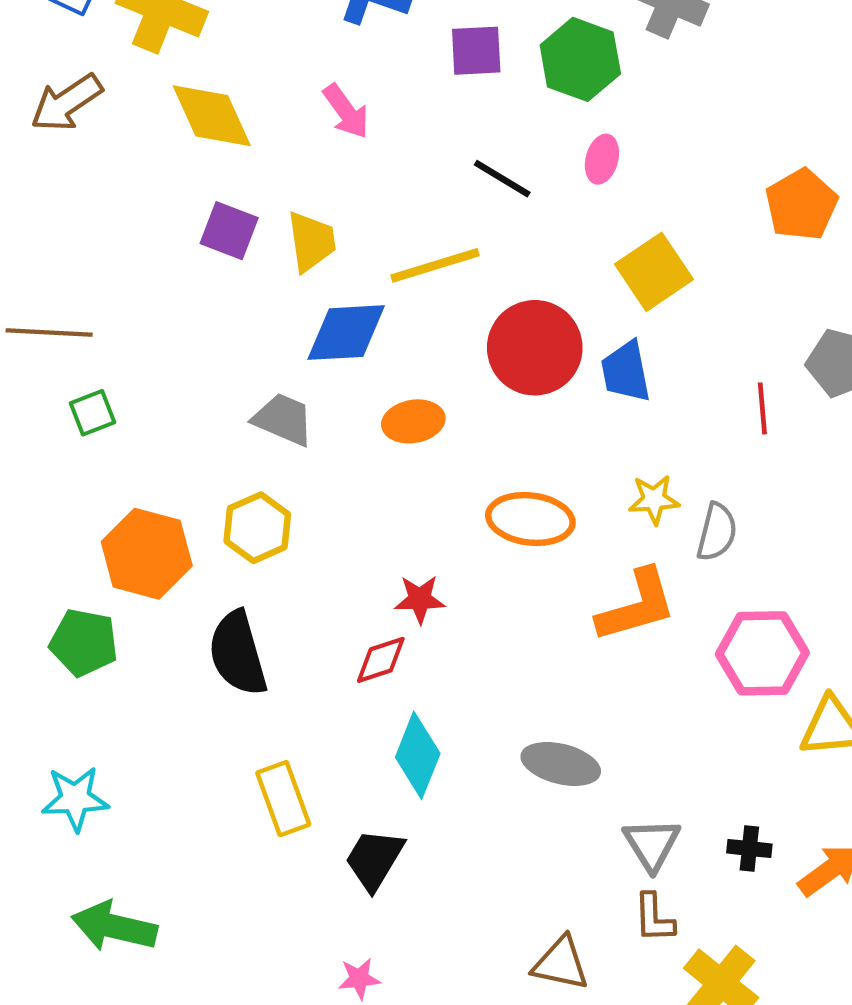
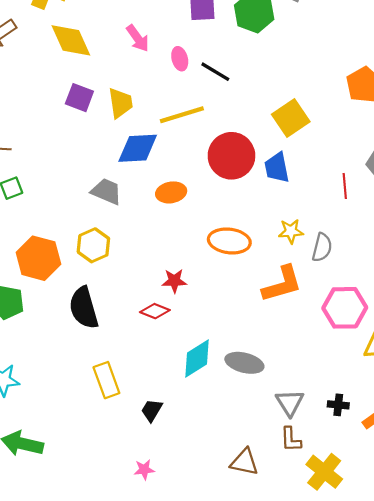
pink ellipse: (602, 159) -> (180, 59), moved, turned -30
red diamond: (381, 660) -> (155, 311), turned 40
cyan diamond: (418, 755) -> (197, 359), moved, turned 36
black trapezoid: (374, 859) -> (152, 410), size x0.7

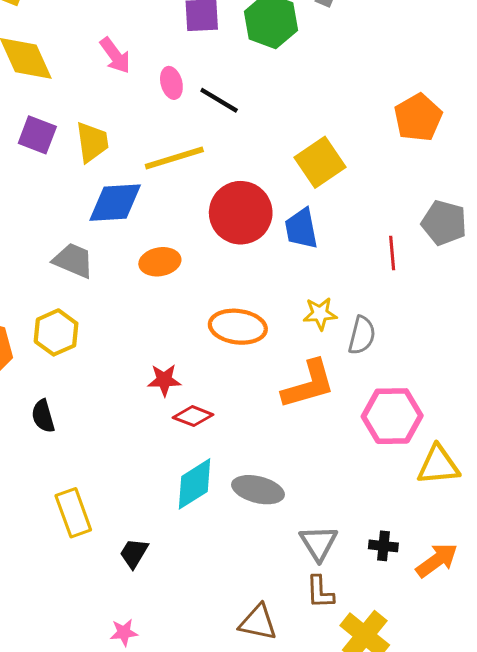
black semicircle: (84, 308) -> (43, 416), size x0.6
red diamond: (155, 311) -> (193, 416), moved

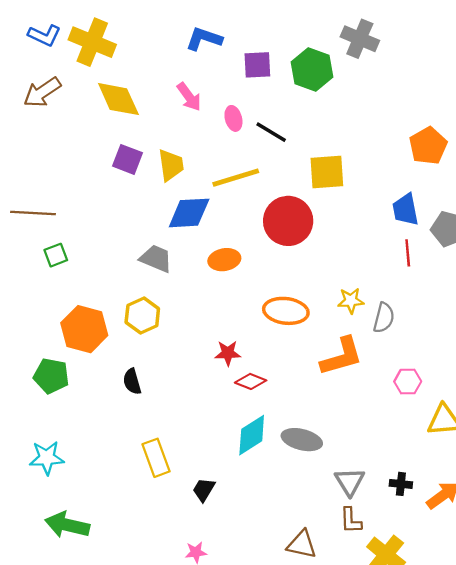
yellow square: (320, 162) -> (327, 172), moved, turned 30
blue trapezoid: (301, 229) -> (405, 210), moved
pink hexagon: (392, 416) -> (408, 381), size x0.6

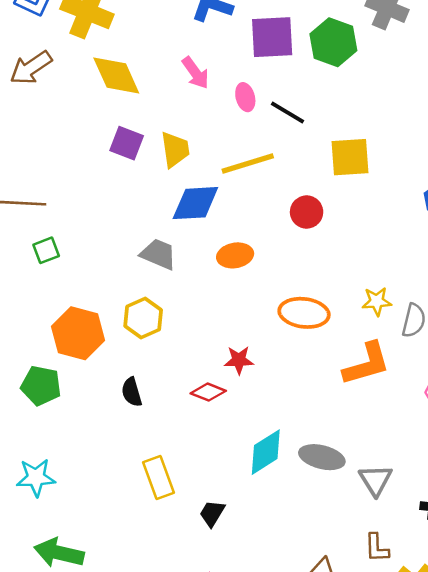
purple square: (257, 65) -> (272, 37), size x1.4
red circle: (288, 221) -> (307, 212), size x0.6
red diamond: (251, 381) -> (208, 392), moved
gray triangle: (350, 482) -> (375, 480), moved

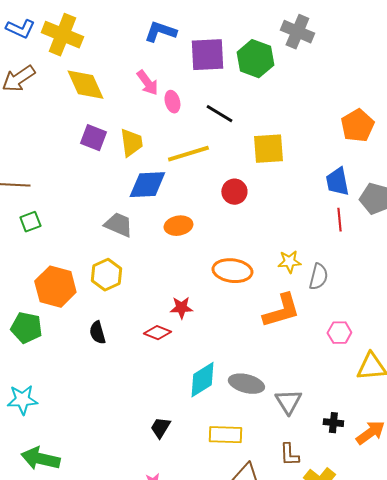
pink ellipse: (245, 97) -> (172, 102), moved
yellow rectangle: (158, 478) -> (225, 435), moved, turned -68

